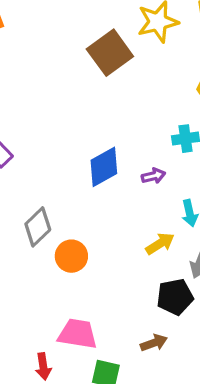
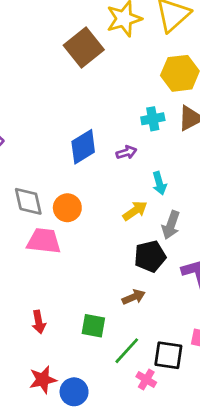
gray diamond: (38, 227) -> (28, 201), turned -56
orange circle: (71, 256) -> (67, 208), moved
pink trapezoid: (78, 334) -> (44, 241), moved

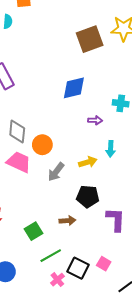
blue diamond: (83, 147) -> (74, 88), moved
gray arrow: (171, 225) -> (56, 172), moved
green square: (93, 326) -> (33, 231), turned 30

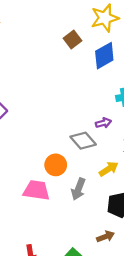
brown square: (90, 39) -> (72, 40), size x0.6
blue diamond: (74, 88) -> (104, 56), moved
gray diamond: (17, 132) -> (83, 141), moved, turned -30

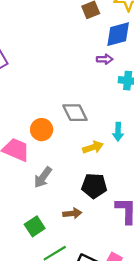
purple arrow: (103, 123) -> (105, 59), moved
gray arrow: (78, 189) -> (43, 177), moved

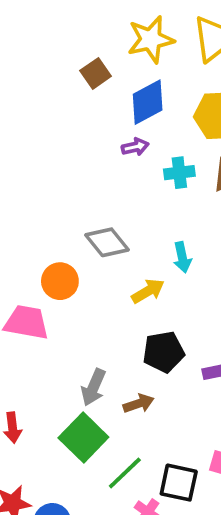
gray arrow: (43, 177) -> (93, 387), moved
green square: (35, 226) -> (83, 437), size x1.4

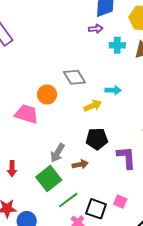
cyan arrow: (182, 257) -> (113, 90), turned -84

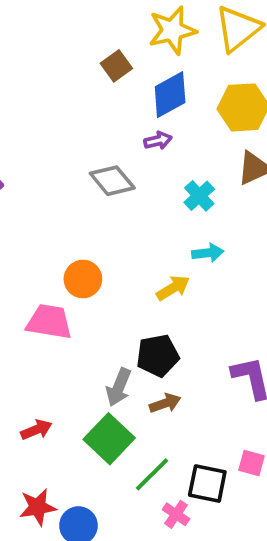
cyan cross: (117, 45) -> (199, 196), moved, turned -35
gray diamond: (74, 77) -> (112, 181), moved
black pentagon: (97, 139) -> (158, 356), moved
red arrow: (12, 169) -> (36, 430), turned -105

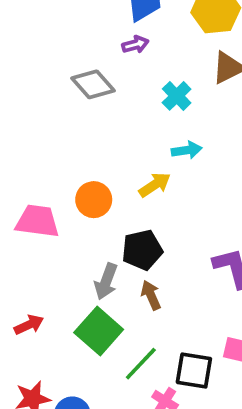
orange circle: (83, 279) -> (94, 200), moved
brown arrow: (165, 403) -> (151, 295), turned -92

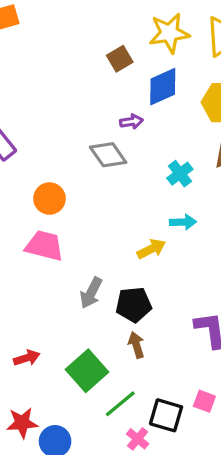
purple arrow: (135, 45) -> (131, 122), moved
orange circle: (94, 200) -> (49, 199), moved
pink trapezoid: (37, 221) -> (44, 246), moved
gray arrow: (106, 281) -> (91, 293), moved

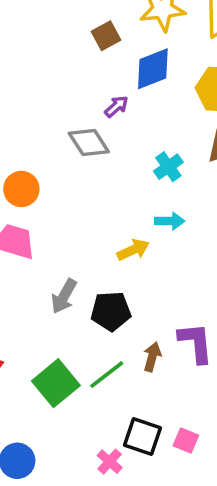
purple arrow: (131, 122) -> (116, 106), turned -35
brown arrow: (136, 345) -> (152, 357), moved, turned 30
pink square: (204, 401) -> (186, 440), moved
green line: (120, 404) -> (107, 375), moved

